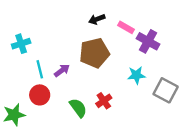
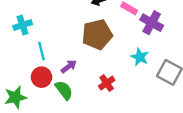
purple arrow: (62, 70) -> (69, 66), moved
cyan star: (136, 75) -> (140, 57), turned 30
green semicircle: (78, 108) -> (64, 90), moved

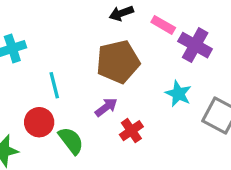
cyan line: (41, 51) -> (54, 85), moved
purple arrow: (69, 66) -> (106, 107), moved

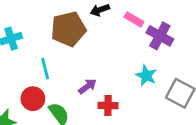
brown pentagon: (118, 62) -> (68, 29), moved
red cross: (131, 131) -> (108, 106), turned 36

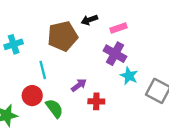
pink rectangle: (134, 19) -> (118, 28), turned -49
purple cross: (160, 36) -> (115, 54), moved

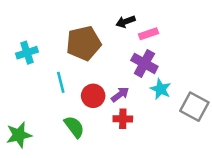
black arrow: (89, 20) -> (126, 22), moved
purple arrow: (79, 85) -> (120, 94), moved
red circle: (32, 96) -> (93, 96), moved

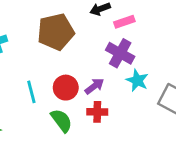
cyan line: (61, 82) -> (31, 92), moved
green semicircle: (74, 127) -> (61, 121), moved

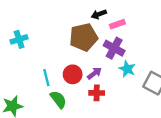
brown pentagon: (56, 32) -> (84, 37), moved
green semicircle: (61, 121) -> (58, 99), moved

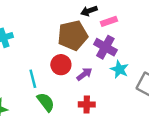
red circle: (73, 74) -> (61, 65), moved
red cross: (97, 93) -> (87, 104), moved

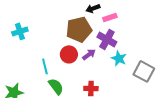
purple arrow: (84, 74) -> (89, 54), moved

